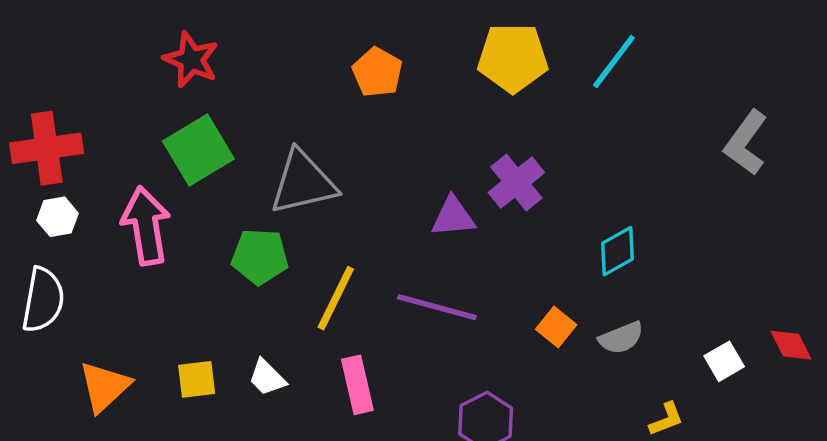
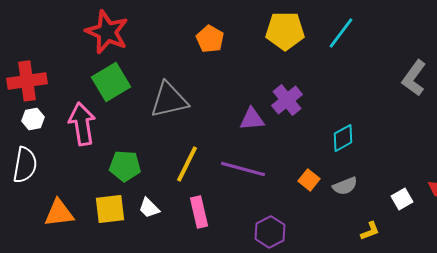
red star: (191, 60) -> (107, 32), size x1.4
green pentagon: (260, 257) -> (125, 166), moved
yellow square: (197, 379) -> (110, 209), size x1.4
orange triangle: (104, 387) -> (59, 213), turned 36

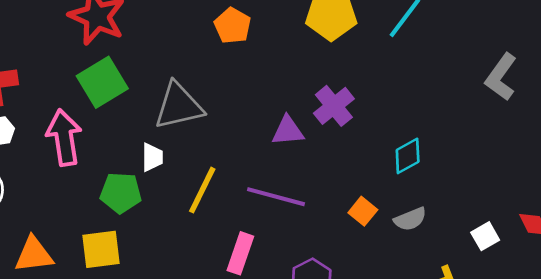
white trapezoid: (149, 208) -> (152, 157), moved, turned -135
pink rectangle: (199, 212) -> (240, 253), moved, turned 32

